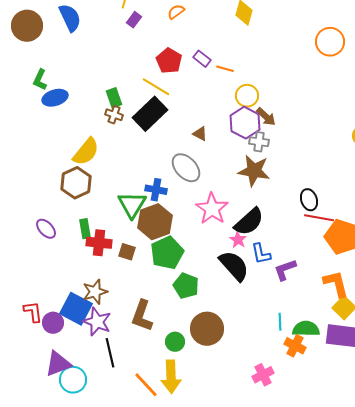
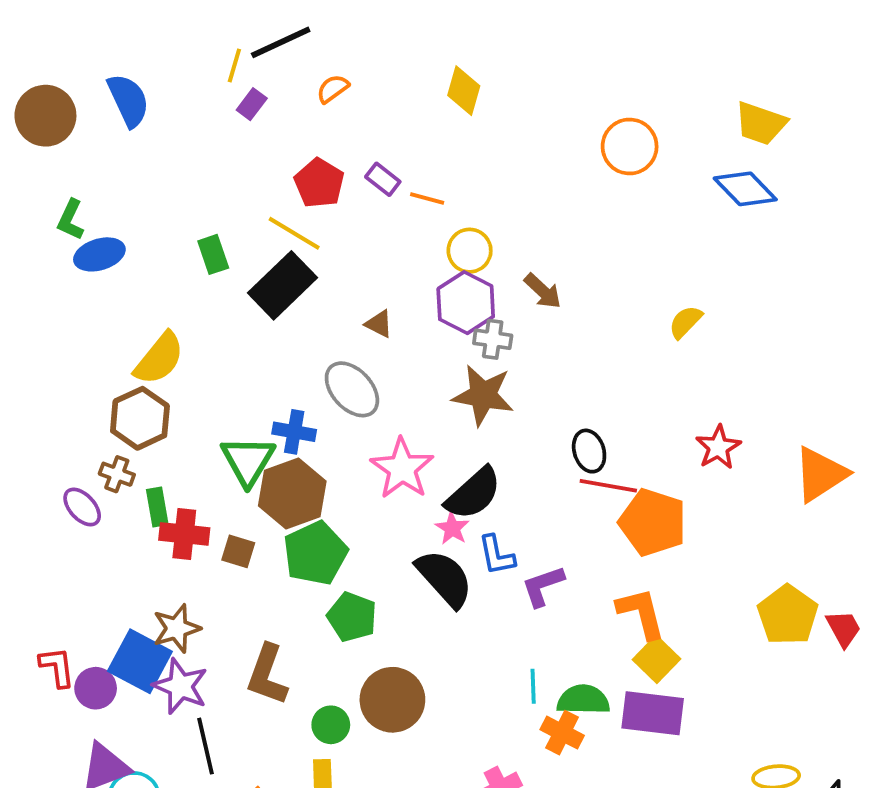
brown cross: (114, 115) -> (117, 474), moved
brown arrow: (266, 117) -> (543, 291), moved

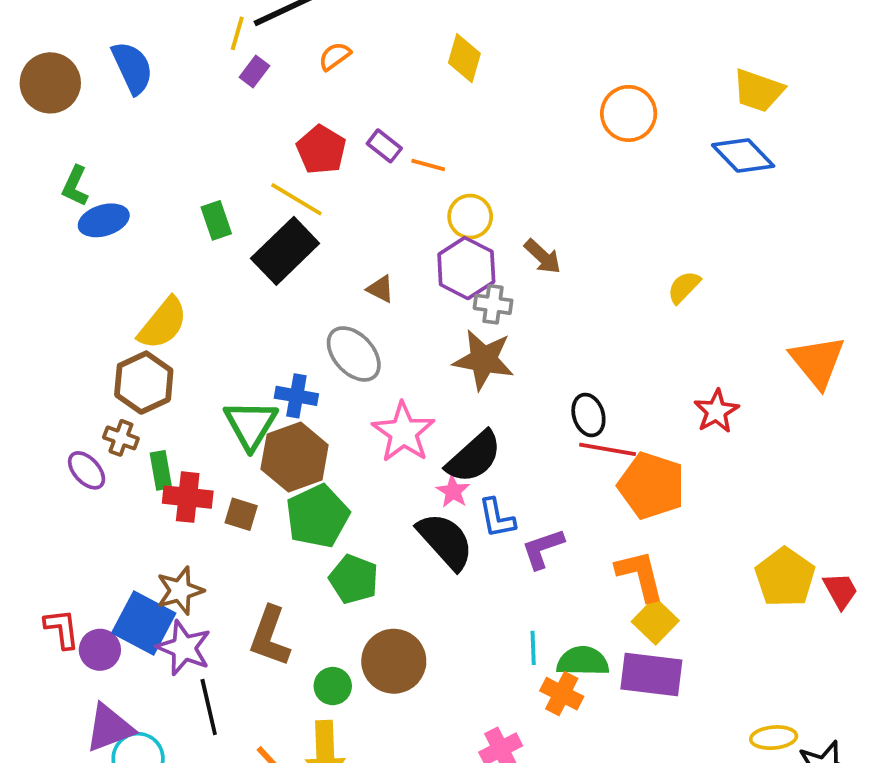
orange triangle: (820, 474) -> (817, 362), moved, turned -36

